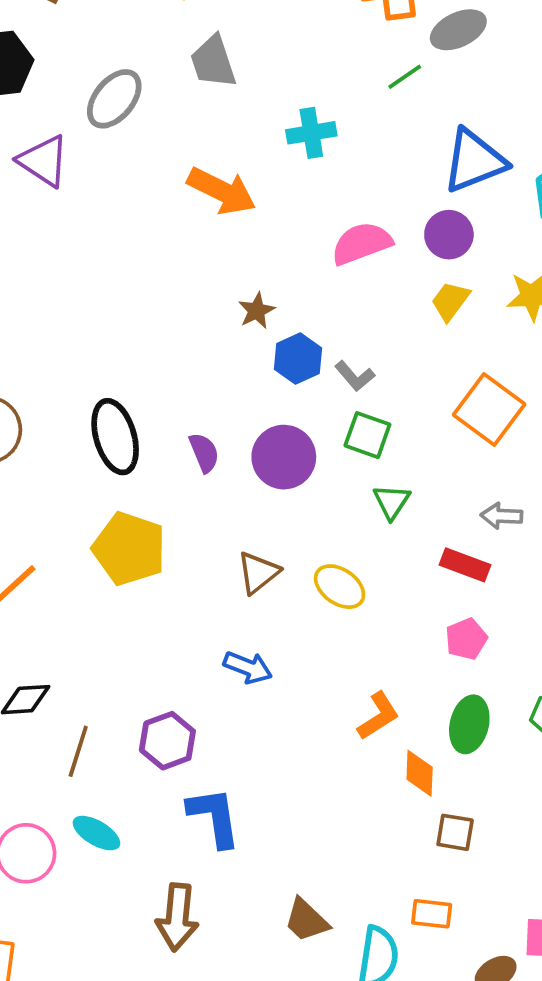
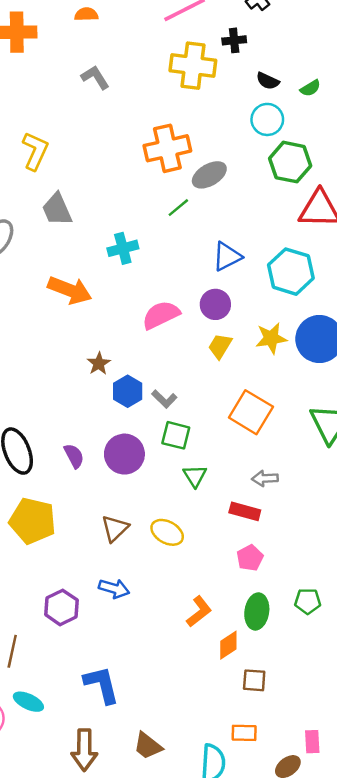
blue triangle: (474, 161) -> (227, 256), size x0.7
purple hexagon: (167, 741) -> (61, 607), moved
orange diamond: (420, 773) -> (228, 645), turned 60
brown trapezoid: (306, 920) -> (148, 746), moved

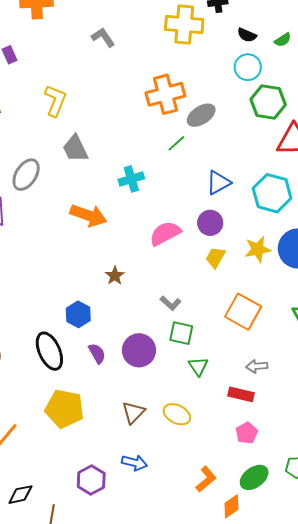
blue hexagon: (128, 391) -> (78, 314), moved
green ellipse: (257, 611) -> (254, 477), turned 48

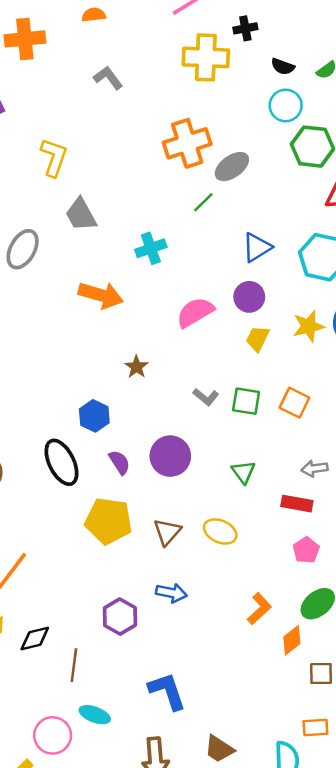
orange square: (243, 312) -> (295, 403), size x0.7
green square: (181, 333) -> (246, 401), moved
yellow pentagon: (64, 409) -> (109, 521), moved

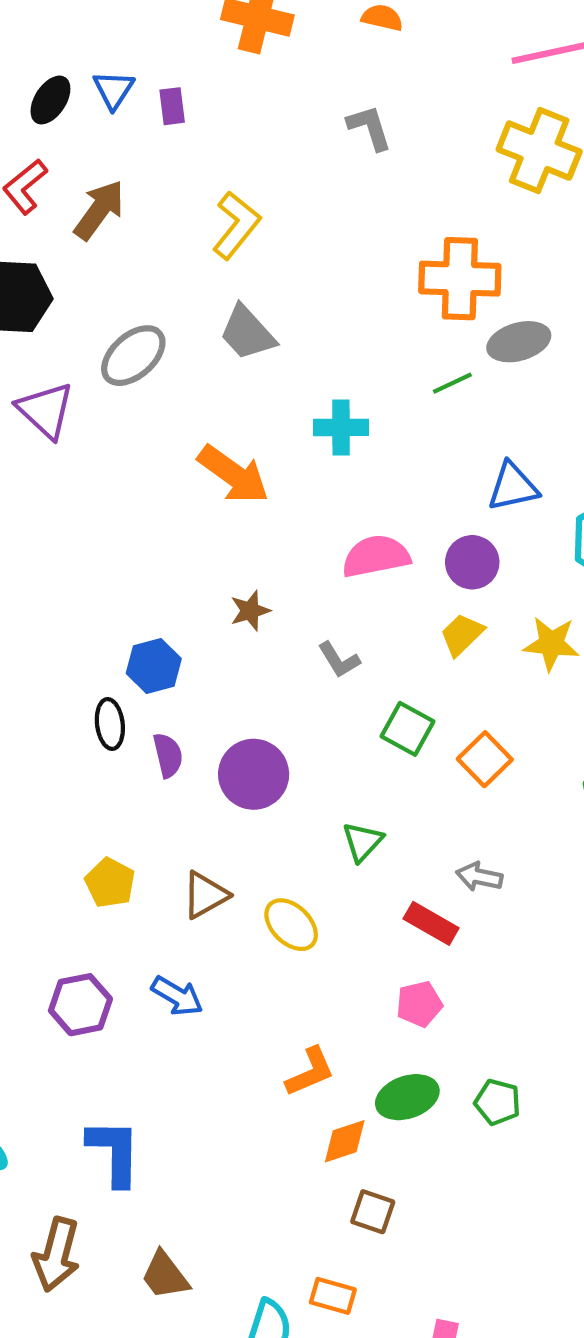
gray trapezoid: (81, 215) -> (247, 333), turned -33
gray L-shape: (206, 397) -> (339, 660), moved
black ellipse: (61, 462) -> (110, 724), moved, size x0.6
yellow pentagon: (109, 521) -> (110, 883), moved, size x0.6

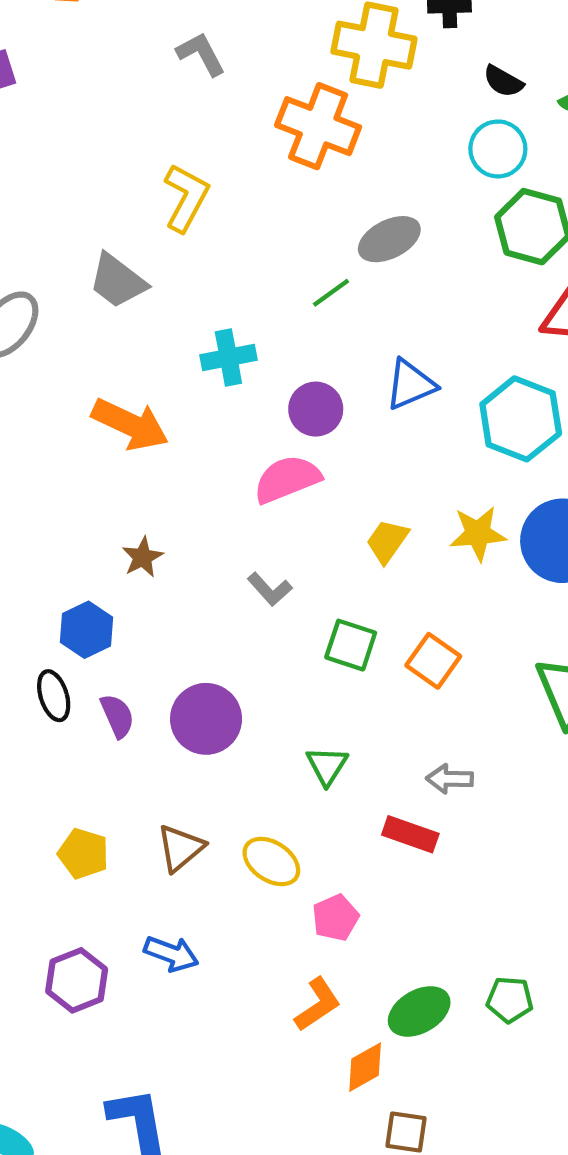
yellow L-shape: (236, 225) -> (186, 198), moved
orange cross: (460, 279) -> (318, 126), moved, turned 30
purple circle: (472, 562) -> (316, 409), moved
brown star: (250, 611) -> (143, 557), moved
pink pentagon: (419, 1004) -> (335, 918), moved

